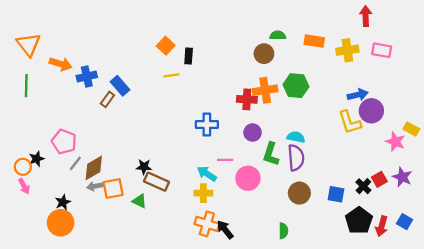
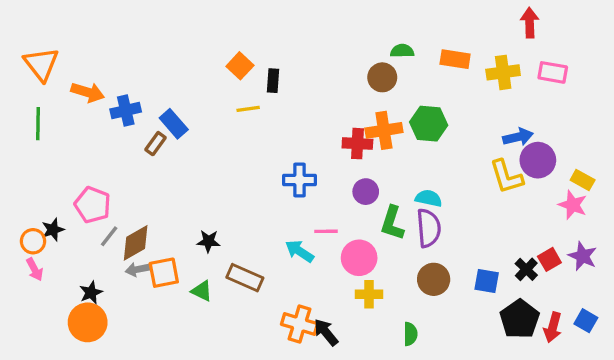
yellow rectangle: (411, 129) -> (583, 180), moved
brown rectangle: (157, 182) -> (245, 278), moved
yellow cross: (203, 193) -> (369, 294), moved

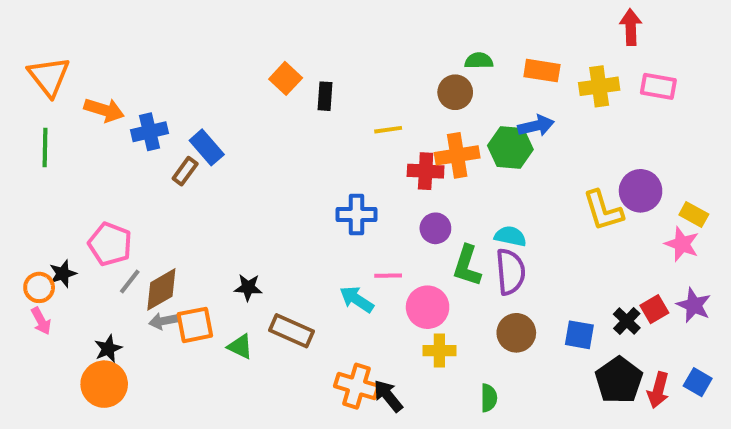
yellow line: (248, 109) -> (388, 130), moved
blue arrow: (518, 137) -> (536, 126), moved

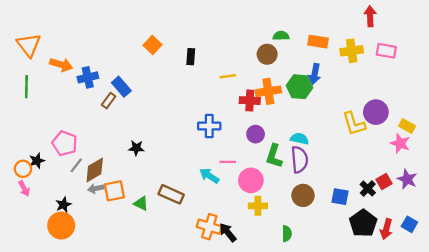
orange square: (286, 78) -> (153, 45), moved
blue arrow: (536, 126) -> (315, 74), turned 114
black star: (248, 287) -> (136, 148), moved

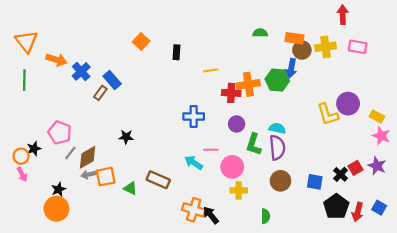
brown circle: (267, 54) -> (302, 50), moved
blue cross: (88, 77) -> (81, 71), turned -30
pink star: (400, 143) -> (381, 136), moved

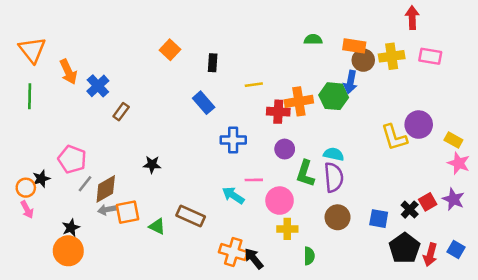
orange arrow: (56, 60) -> (68, 72), turned 48
blue rectangle: (112, 80) -> (204, 103), moved
green semicircle: (265, 216) -> (309, 256), moved

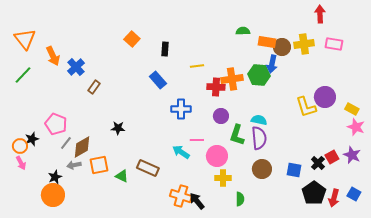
orange rectangle: (354, 46) -> (267, 42), moved
green line: (30, 96) -> (23, 75), turned 42
gray arrow: (107, 210) -> (74, 165), moved

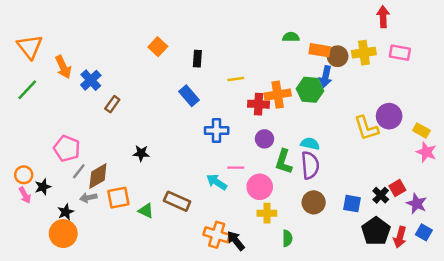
black star: (32, 139) -> (43, 187), moved
purple star: (352, 155) -> (417, 204), moved

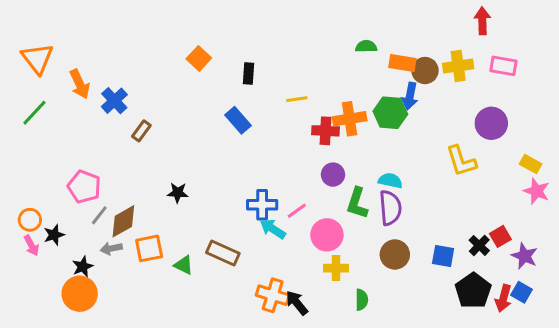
purple circle: (389, 116) -> (491, 123), moved
blue cross: (217, 130) -> (262, 205), moved
pink line: (236, 168) -> (297, 211), turned -35
blue square: (424, 232) -> (521, 292), moved

